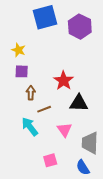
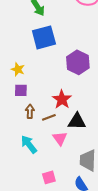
purple hexagon: (80, 27) -> (78, 62), moved
brown line: (44, 109) -> (49, 117), moved
pink triangle: (64, 130) -> (60, 138), moved

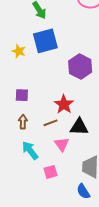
yellow star: (18, 69) -> (19, 51), moved
brown arrow: (30, 111) -> (23, 122), moved
pink square: (49, 177) -> (51, 172), moved

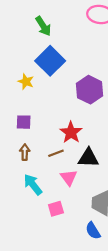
blue square: (45, 41) -> (50, 61), turned -30
yellow star: (19, 51) -> (26, 82), moved

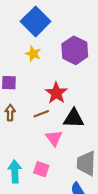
yellow star: (26, 82) -> (33, 54), moved
cyan arrow: (33, 184) -> (15, 171), moved, turned 35
pink square: (56, 209) -> (41, 169), turned 35

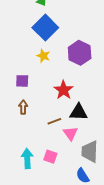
brown line: (41, 114) -> (54, 121), moved
pink triangle: (54, 138) -> (71, 133), moved

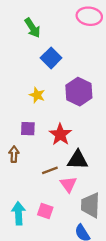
blue square: (45, 28) -> (51, 58), moved, size x0.7
purple square: (22, 81) -> (28, 129), moved

